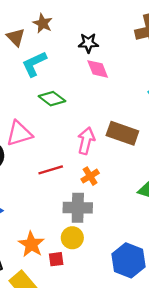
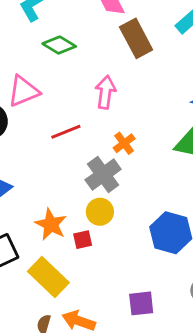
brown rectangle: (122, 133) -> (136, 38), moved, turned 48
orange cross: (90, 176) -> (124, 143), moved
gray cross: (78, 208) -> (103, 175), turned -32

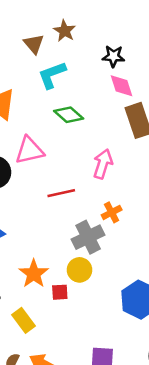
yellow rectangle: (48, 277) -> (23, 320), size x0.7

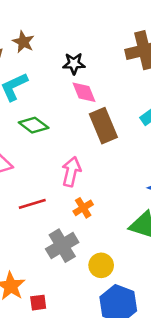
orange cross: (112, 212) -> (83, 208), moved
yellow circle: (79, 270) -> (101, 265), moved

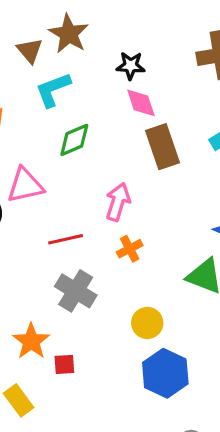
brown star: (23, 42) -> (69, 34), size x1.4
green diamond: (34, 125) -> (74, 140), turned -64
gray cross: (62, 246) -> (76, 291), moved, turned -32

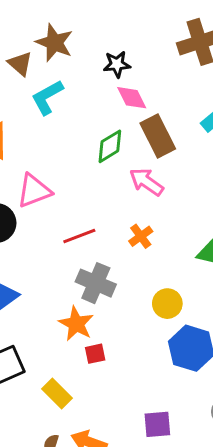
green diamond: (74, 140) -> (110, 146), moved
pink arrow: (118, 202) -> (146, 182), moved, turned -64
orange star: (31, 341) -> (76, 324), moved

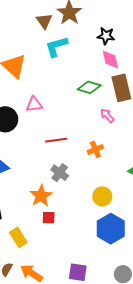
green diamond: (110, 146) -> (89, 87), turned 35
pink arrow: (146, 182) -> (107, 116), size x0.7
pink triangle: (34, 191) -> (34, 104), size x0.7
gray cross: (96, 283) -> (60, 173), size x0.7

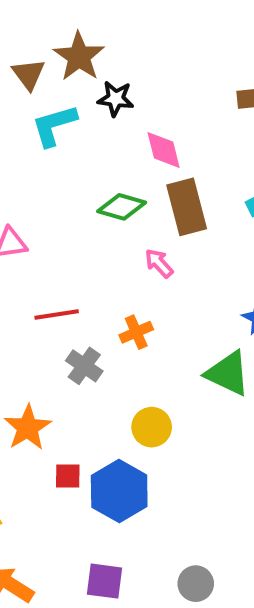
black star: (106, 36) -> (116, 99), moved
gray cross: (60, 173) -> (84, 366), moved
red square: (49, 218) -> (68, 476), moved
blue hexagon: (111, 229) -> (119, 491), moved

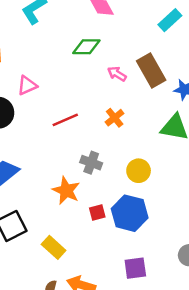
brown rectangle: (187, 207) -> (151, 70), moved
gray cross: (84, 366) -> (91, 163), moved

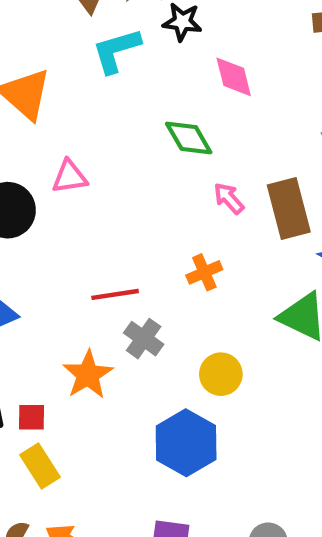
green diamond: (86, 47) -> (189, 138), turned 44
red line: (65, 120) -> (115, 294), moved
red square: (97, 213) -> (32, 417), moved

